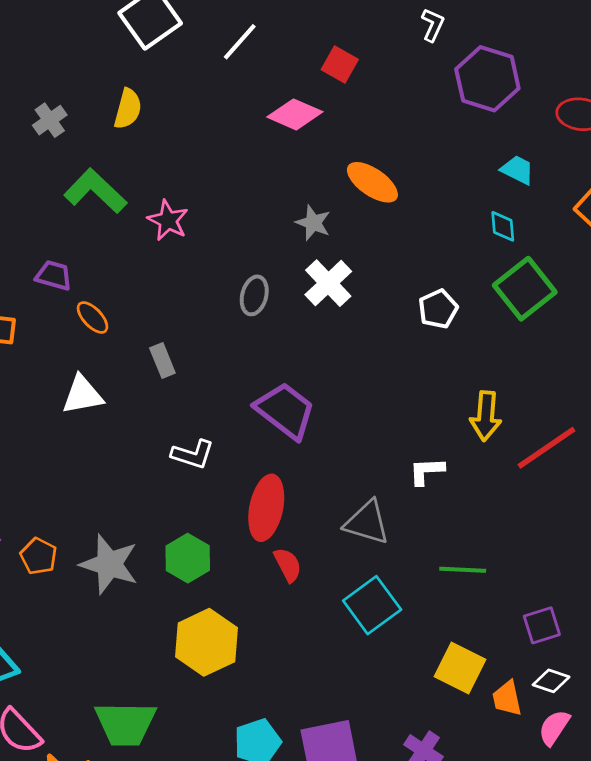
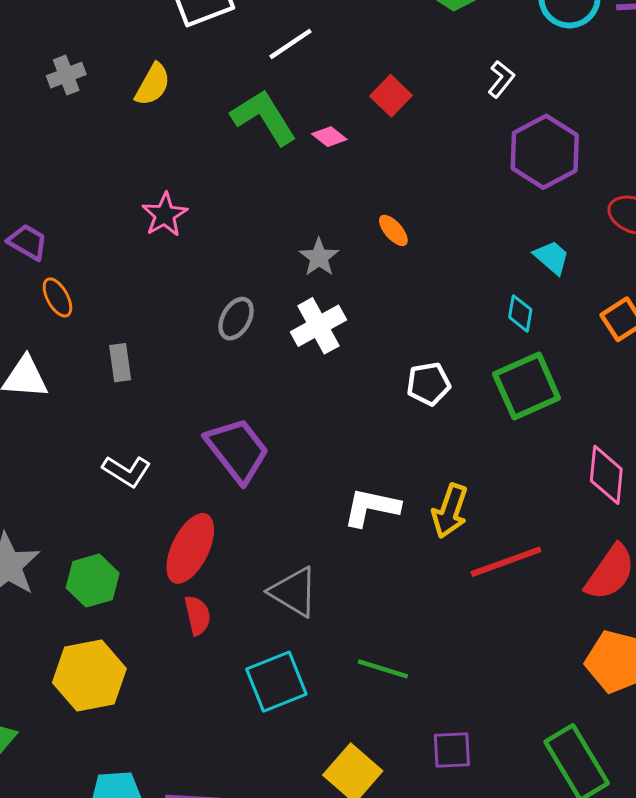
pink diamond: (295, 114) -> (329, 137), size x0.6
orange ellipse: (372, 182) -> (393, 230), size x0.6
green L-shape: (95, 191) -> (264, 117), moved
white L-shape: (427, 471) -> (371, 507), moved, size x1.4

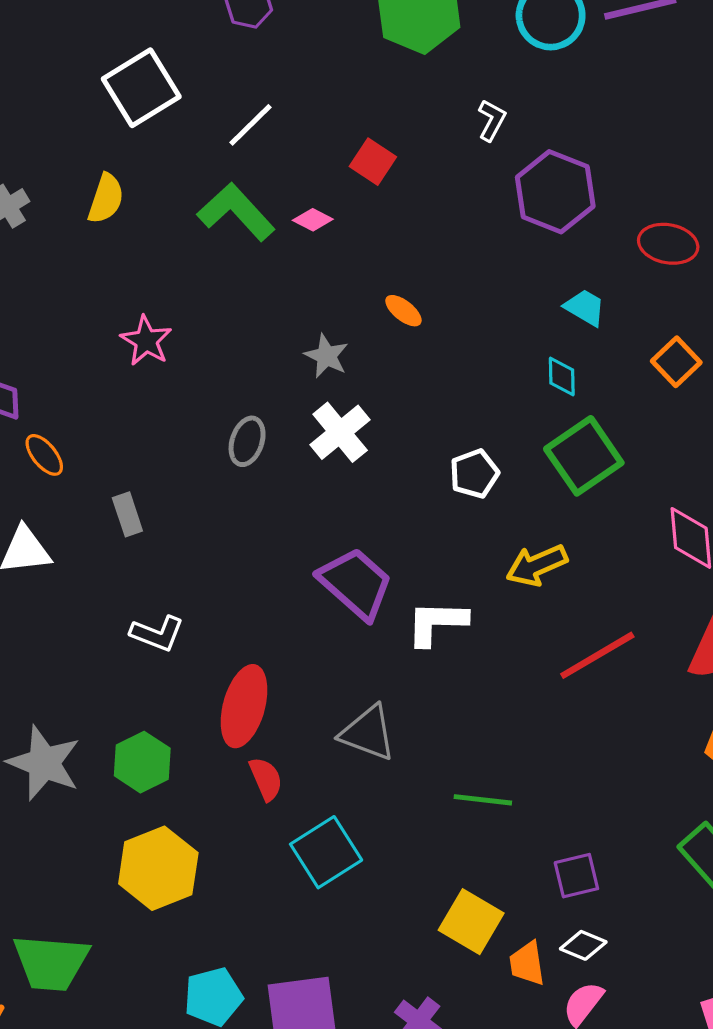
purple trapezoid: (237, 450) -> (356, 583), moved
yellow arrow: (450, 511) -> (537, 565), moved, turned 58
cyan square: (276, 682) -> (326, 852), moved

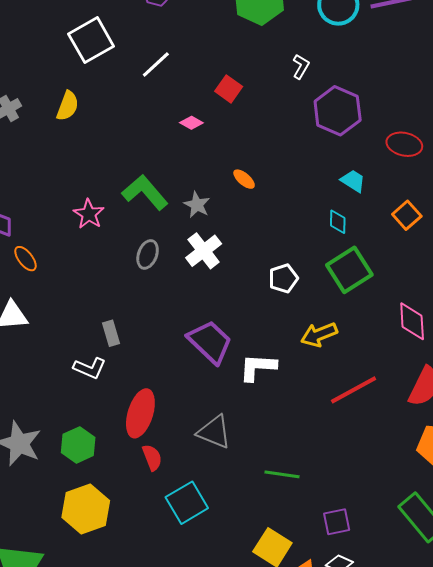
green L-shape: (236, 212) -> (145, 192), moved
pink star: (146, 341) -> (89, 214), moved
gray rectangle: (127, 514) -> (111, 333), moved

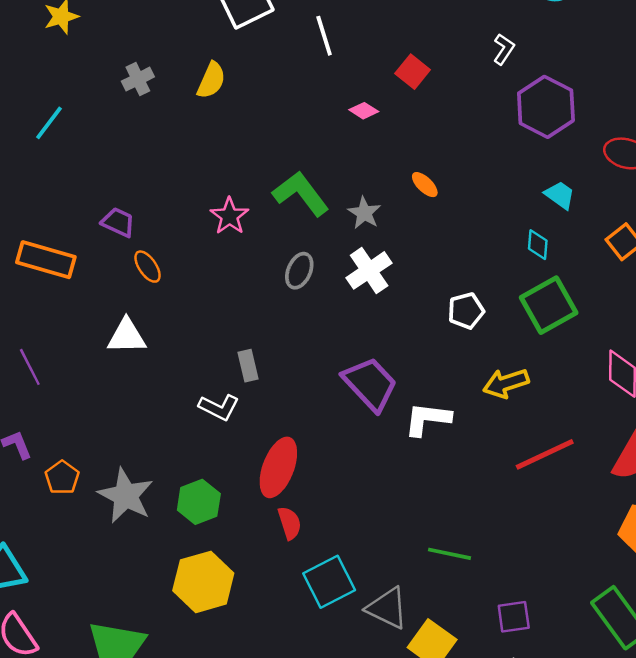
white line: (156, 64) -> (324, 36), turned -68
gray triangle: (214, 432) -> (387, 608), moved

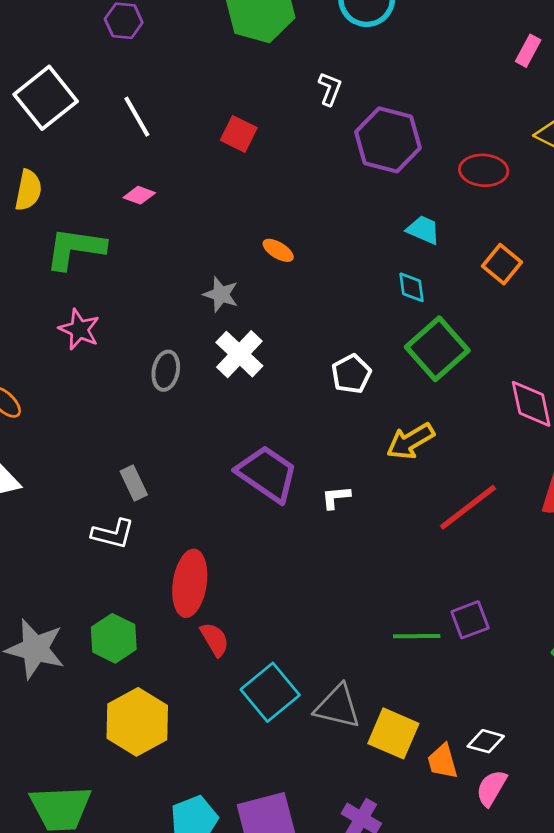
pink diamond: (364, 111) -> (139, 195), moved
green L-shape: (301, 194) -> (75, 248), moved, turned -32
white L-shape: (427, 419) -> (336, 497), size x0.6
green line: (449, 554) -> (417, 636), moved
purple square: (514, 617) -> (470, 620), moved

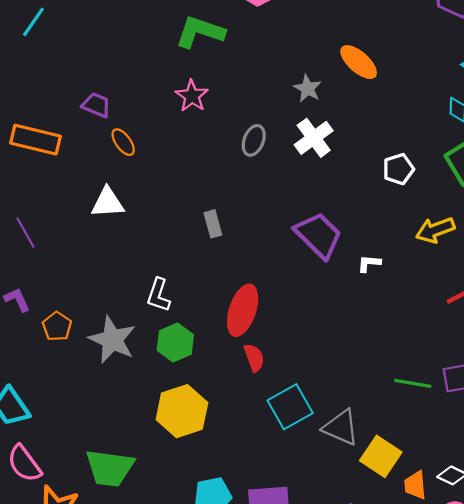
orange ellipse: (278, 250) -> (359, 62), size x1.6
white L-shape: (113, 534) -> (158, 295), moved, turned 84

